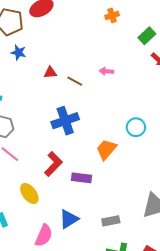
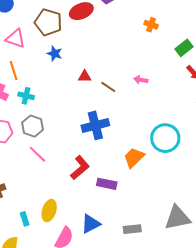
orange cross: (112, 15) -> (151, 25), turned 32
cyan circle: (136, 127) -> (165, 138), size x1.5
yellow ellipse: (29, 194) -> (49, 211), moved, turned 50

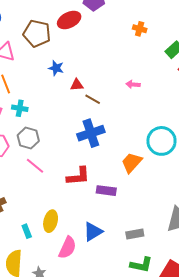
blue star: (55, 54) -> (56, 68), moved
brown line: (108, 87) -> (93, 99), moved
red L-shape: (80, 168) -> (78, 176), turned 40

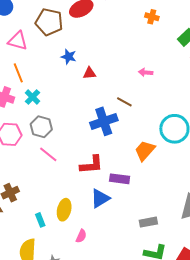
brown line: (93, 99) -> (124, 102), moved
cyan cross: (20, 108) -> (32, 97), turned 35
blue triangle: (93, 232) -> (100, 198), moved
pink semicircle: (67, 248) -> (81, 236), size x0.6

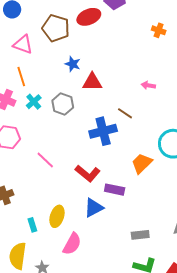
red triangle: (89, 73) -> (92, 82), size x1.5
gray hexagon: (41, 127) -> (63, 104), moved
red L-shape: (92, 165) -> (88, 173), turned 40
pink semicircle: (81, 236) -> (72, 244), size x1.6

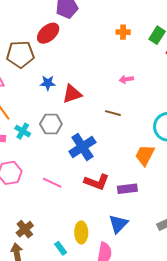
orange cross: (159, 30) -> (123, 32), moved
blue cross: (103, 131) -> (82, 147), moved
blue triangle: (94, 208) -> (118, 224), moved

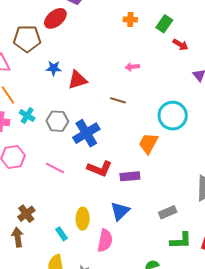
gray hexagon: (51, 124) -> (57, 121), moved

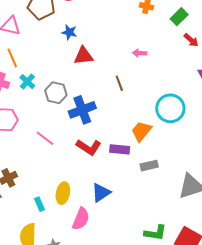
blue star: (54, 68) -> (69, 32), moved
brown line: (118, 100) -> (119, 83), turned 42
purple rectangle: (130, 176) -> (120, 149), moved
gray rectangle: (168, 212) -> (149, 166), moved

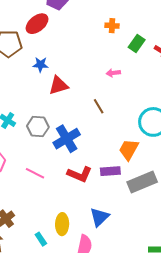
green rectangle: (179, 17) -> (137, 43), moved
gray rectangle: (149, 166) -> (142, 182), size x1.6

